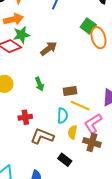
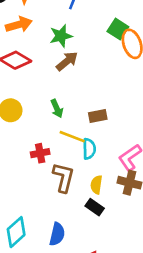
green star: (22, 35) -> (61, 36), moved
yellow line: (80, 106) -> (72, 137), moved
yellow semicircle: (72, 132) -> (96, 185), moved
brown L-shape: (42, 136) -> (63, 177), turned 85

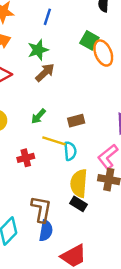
green arrow: (57, 109) -> (38, 116), turned 70
brown L-shape: (63, 177) -> (41, 209), moved
yellow semicircle: (96, 185) -> (79, 183), size x1.6

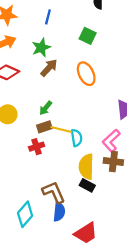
orange ellipse: (103, 53) -> (86, 74), moved
brown rectangle: (76, 121) -> (44, 127), moved
brown L-shape: (41, 209) -> (54, 192), turned -30

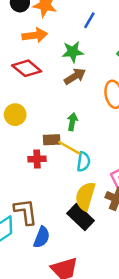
green arrow: (46, 108) -> (72, 122), moved, turned 136
black rectangle: (87, 185) -> (81, 217), size x1.5
brown L-shape: (54, 192) -> (26, 212), moved

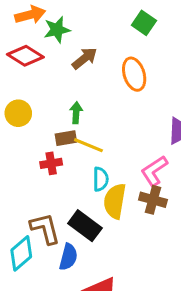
green star: (73, 52) -> (57, 30), moved
green arrow: (72, 122) -> (76, 113), moved
cyan semicircle: (84, 162) -> (101, 179), moved
black rectangle: (81, 217) -> (85, 226), moved

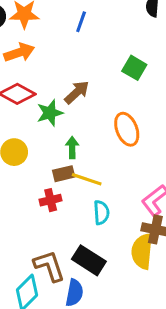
green square: (144, 23) -> (134, 68), moved
green star: (57, 30) -> (50, 113), moved
orange ellipse: (134, 74) -> (127, 129), moved
yellow semicircle: (115, 201) -> (142, 251), moved

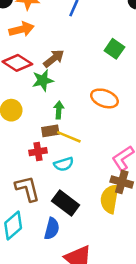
brown arrow: (77, 92) -> (54, 58), moved
orange ellipse: (127, 129) -> (104, 98), turned -52
cyan semicircle: (101, 213) -> (64, 164), moved, turned 72
brown L-shape: (49, 266) -> (27, 189), moved

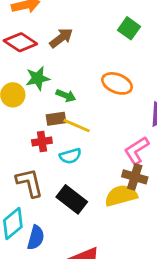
green star: (43, 80) -> (38, 78), moved
green arrow: (59, 110) -> (66, 96), turned 108
yellow semicircle: (110, 199) -> (121, 196), turned 64
blue semicircle: (52, 229) -> (36, 238), moved

